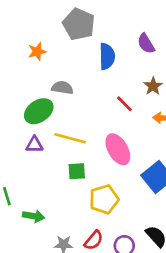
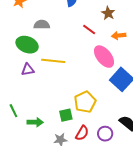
green ellipse: (39, 111) -> (27, 45), turned 65
pink ellipse: (118, 149) -> (104, 57), moved
green square: (77, 171) -> (66, 115), moved

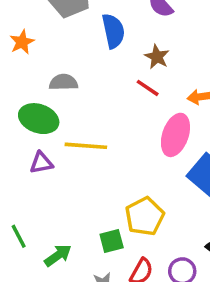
brown star: (108, 13) -> (157, 57), moved
pink ellipse: (104, 57) -> (175, 135), turned 60
green arrow: (35, 122) -> (58, 255), turned -35

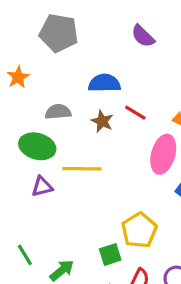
blue semicircle: (113, 31) -> (104, 83), moved, turned -76
brown star: (157, 57) -> (102, 121), moved

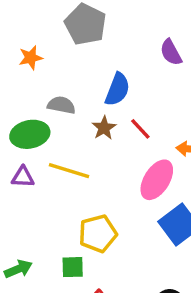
blue semicircle: (104, 83) -> (117, 89), turned 96
green ellipse: (37, 146) -> (30, 134), turned -44
yellow pentagon: (139, 230) -> (98, 234), moved

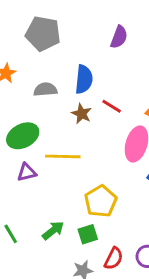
purple semicircle: (171, 52) -> (119, 37), turned -115
gray semicircle: (61, 105) -> (45, 89), moved
green arrow: (18, 269) -> (53, 230), moved

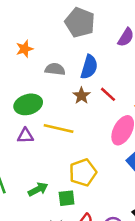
gray pentagon: (43, 34) -> (80, 22), moved

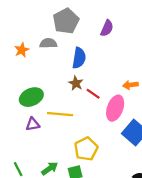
gray pentagon: (80, 22) -> (66, 21), turned 30
gray semicircle: (55, 69) -> (48, 43), moved
red line: (108, 94) -> (93, 94), moved

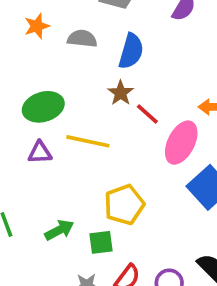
gray semicircle: (48, 43) -> (82, 39), moved

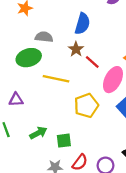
gray semicircle: (82, 39) -> (44, 37), moved
purple triangle: (40, 152) -> (16, 100), moved
yellow pentagon: (124, 205) -> (86, 105), moved

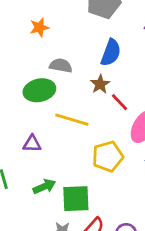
purple triangle: (16, 100) -> (32, 144), moved
green square: (64, 141) -> (76, 199), size x1.5

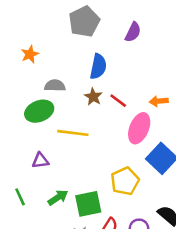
red line: (119, 102) -> (118, 101), moved
yellow pentagon: (108, 156) -> (125, 181), moved

